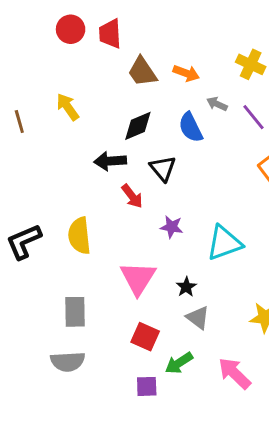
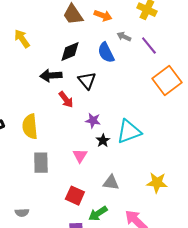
pink triangle: (138, 278) -> (80, 156), moved, size x0.6
black star: (186, 287) -> (103, 141), moved
gray rectangle: (75, 312) -> (41, 163), moved
gray triangle: (198, 318) -> (111, 183), turned -30
gray semicircle: (68, 362) -> (22, 213), size x0.6

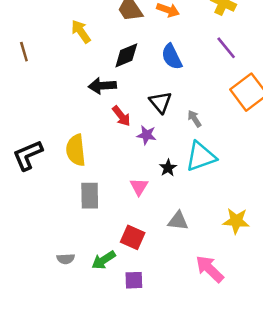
gray arrow: (124, 37) -> (194, 119), moved, turned 32
yellow arrow: (22, 39) -> (81, 31), moved
black triangle: (87, 81) -> (160, 102), moved
purple star: (93, 121) -> (147, 135), moved
green arrow: (98, 214) -> (104, 260), moved

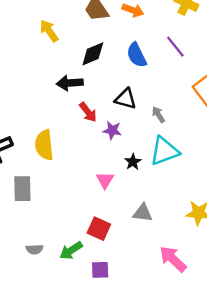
purple line: (226, 48) -> (175, 47), moved
black triangle: (160, 102) -> (126, 99), turned -35
gray rectangle: (90, 196) -> (22, 189), moved

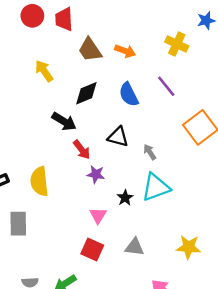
black arrow: (70, 83) -> (64, 121), turned -145
purple star: (112, 130) -> (96, 174), moved
red square: (99, 229) -> (92, 249), moved

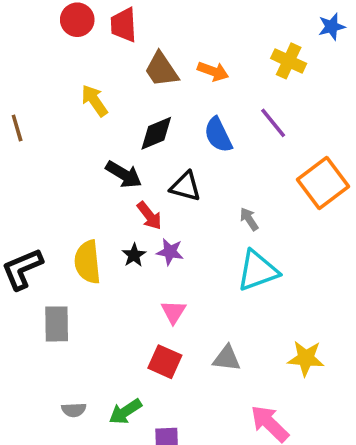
black triangle: (118, 137) -> (185, 186), moved
black star: (125, 198) -> (134, 255), moved

